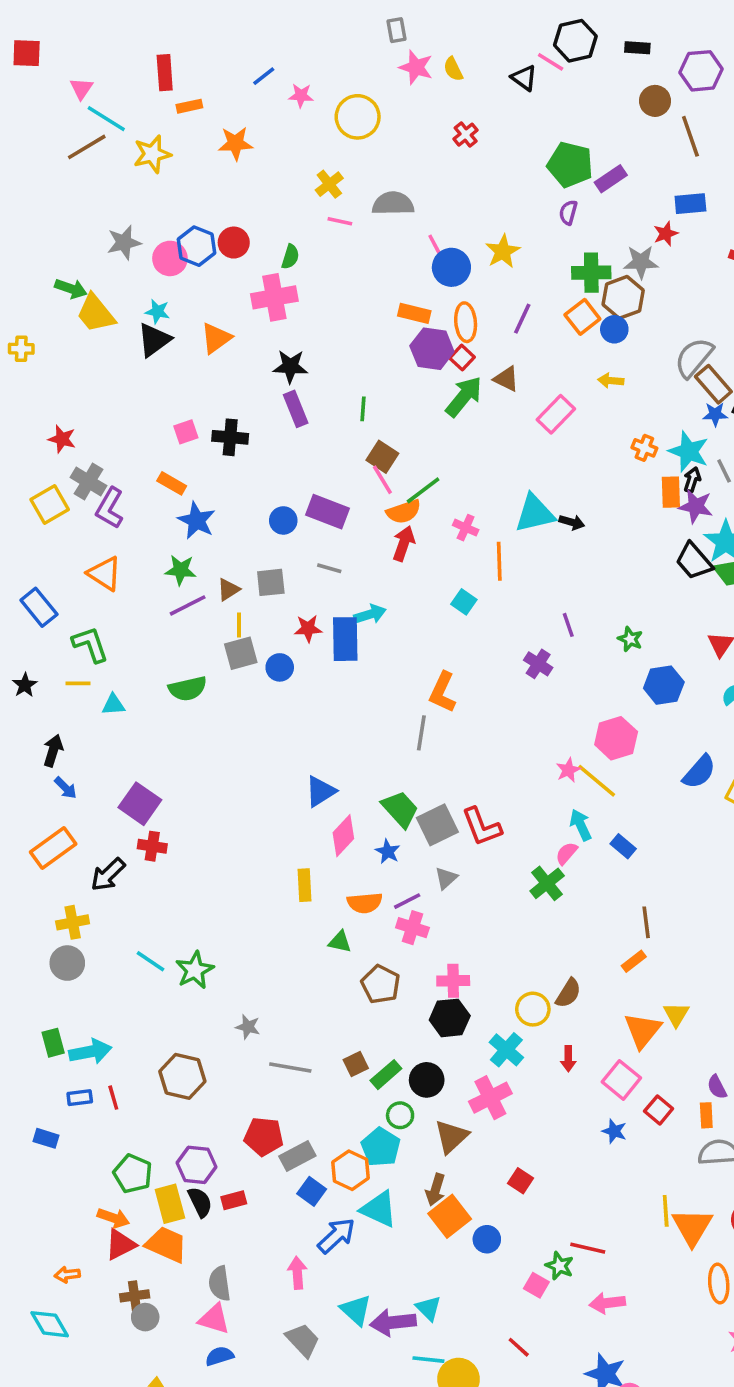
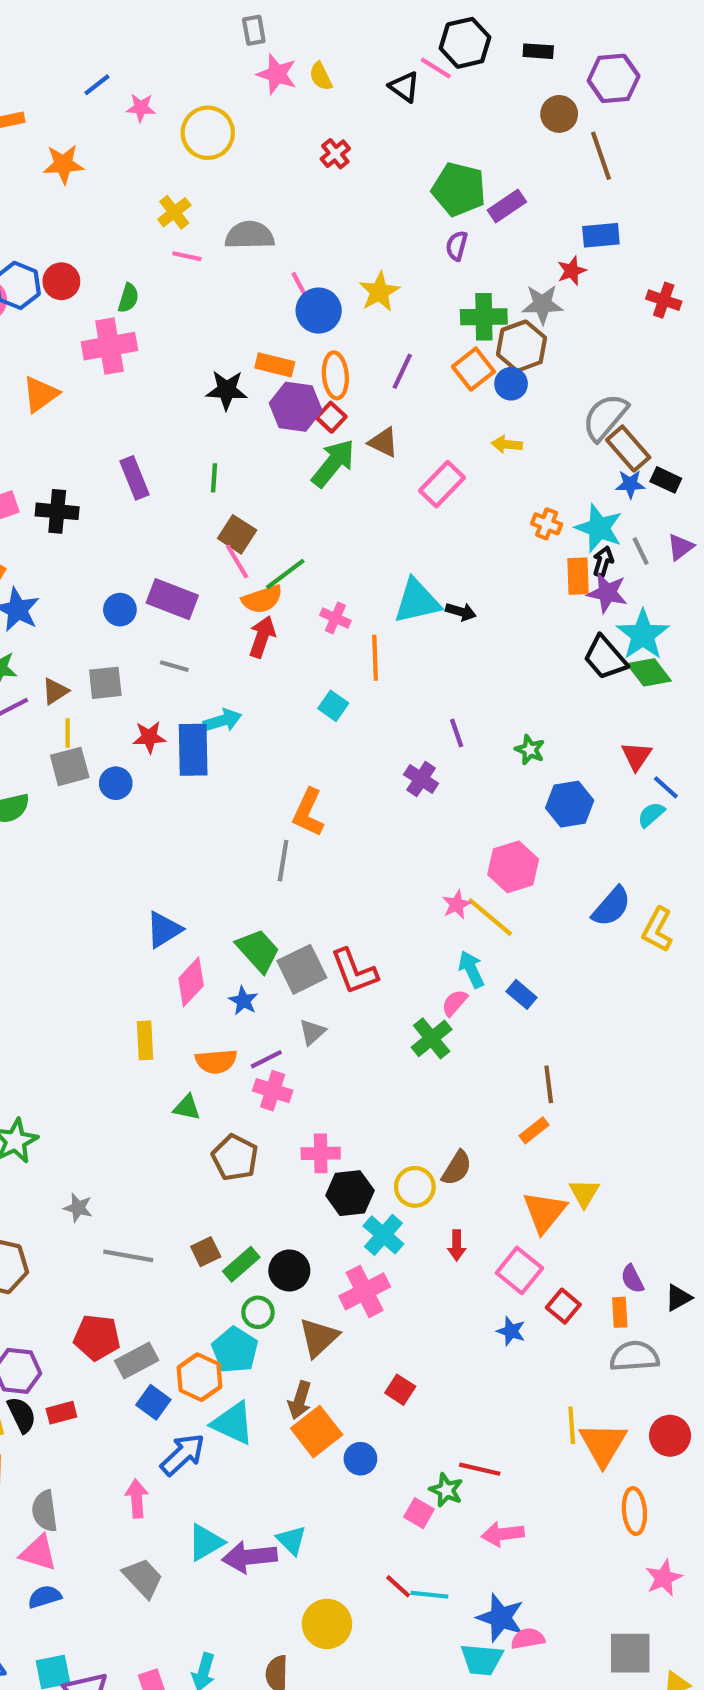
black star: (290, 366) -> (227, 390), moved
black hexagon: (450, 1018) -> (350, 1193), moved
cyan triangle: (356, 1310) -> (206, 1542), turned 48
cyan line: (428, 1360) -> (429, 1595), moved

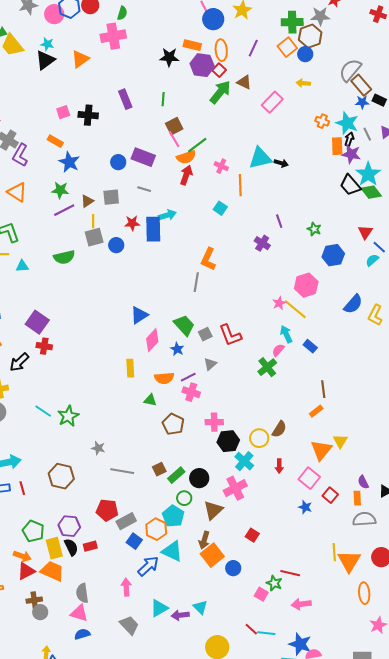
brown square: (237, 534) -> (174, 126), turned 30
gray square: (302, 969) -> (205, 334), size x0.6
purple arrow: (250, 1557) -> (180, 615), size x0.7

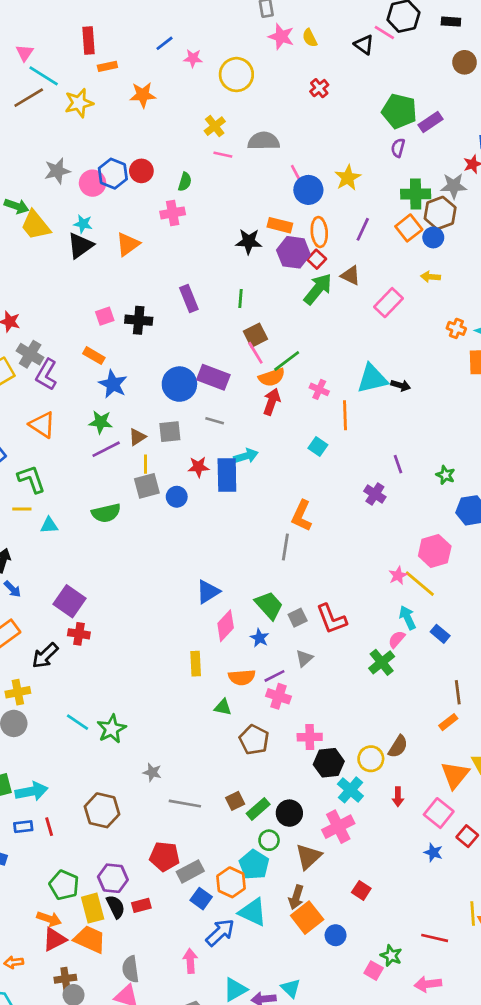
pink cross: (113, 36) -> (173, 213), size x0.7
blue circle: (118, 162) -> (179, 384), size x1.6
red line: (290, 573) -> (435, 938), moved

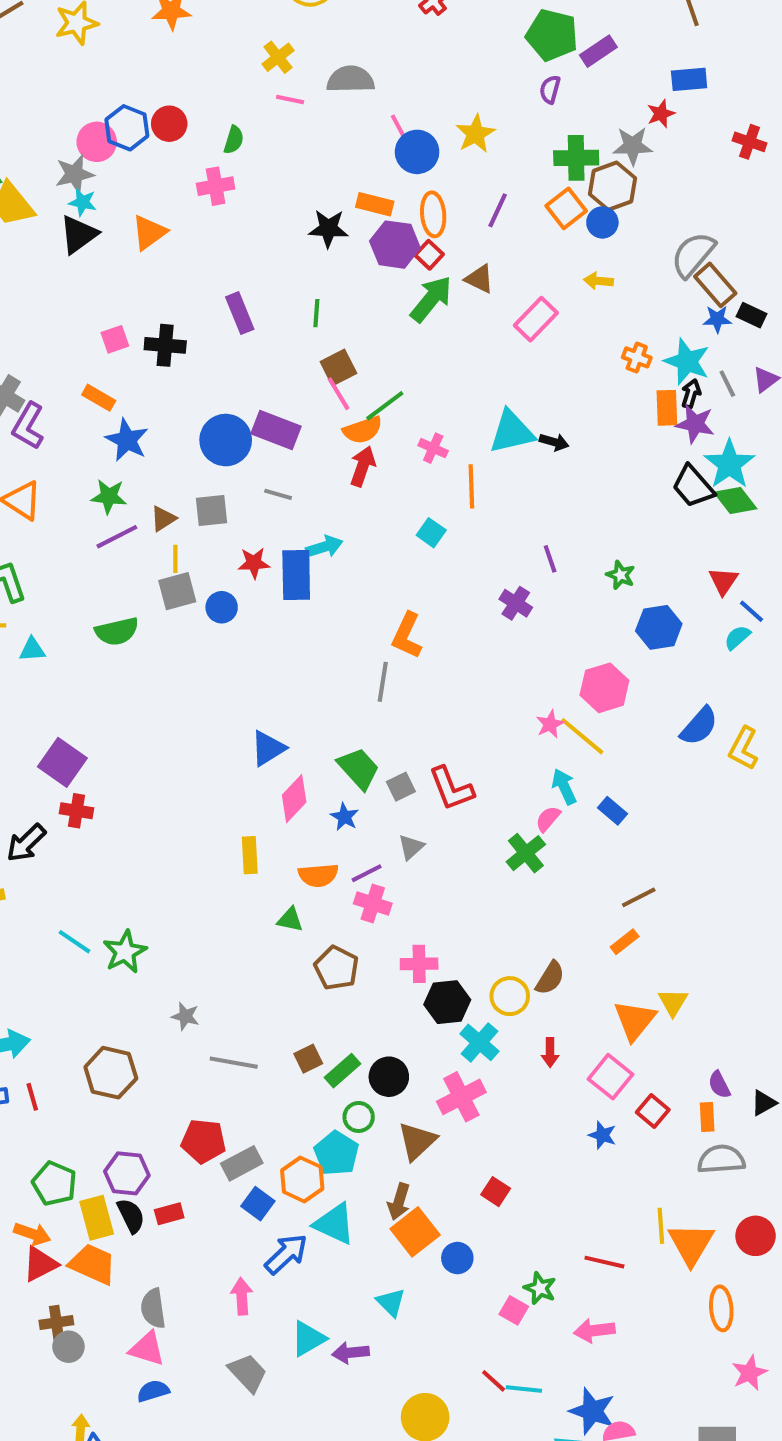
gray star: (57, 171) -> (75, 174), moved
brown line: (458, 692) -> (639, 897), turned 70
cyan triangle: (291, 988) -> (391, 1302), moved

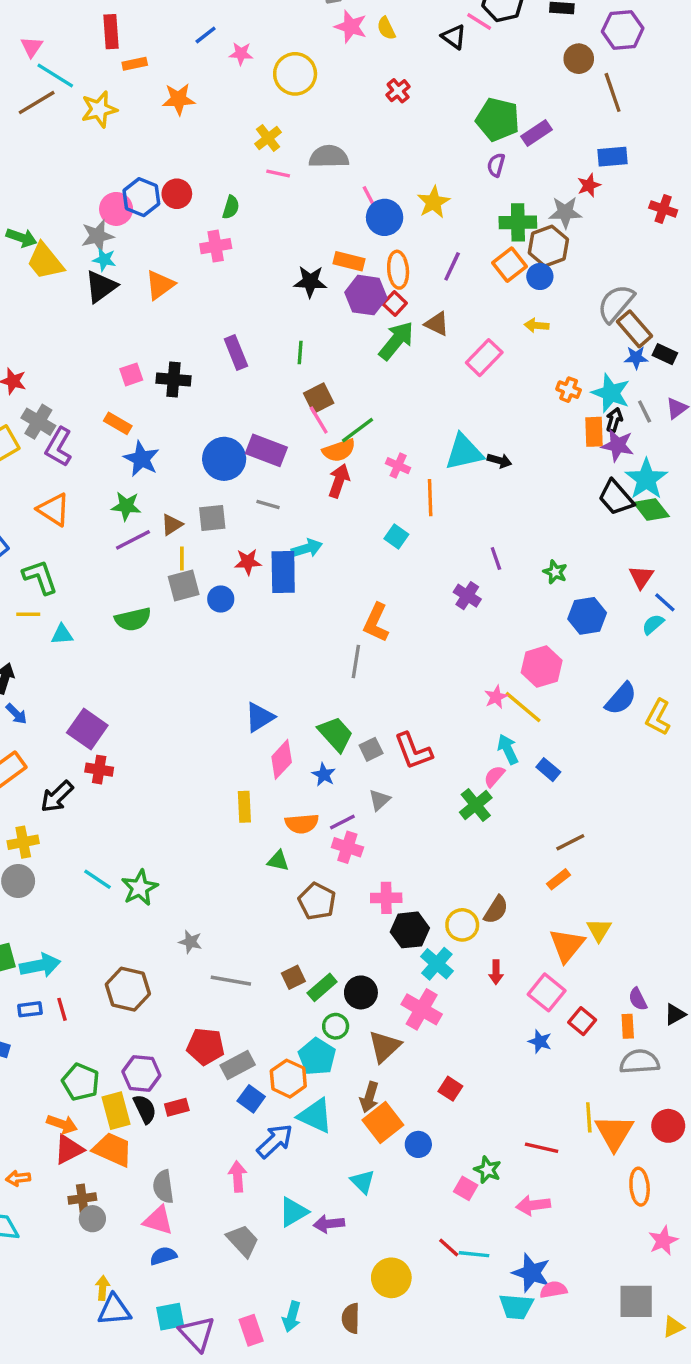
pink cross: (461, 1097) -> (422, 1009), turned -33

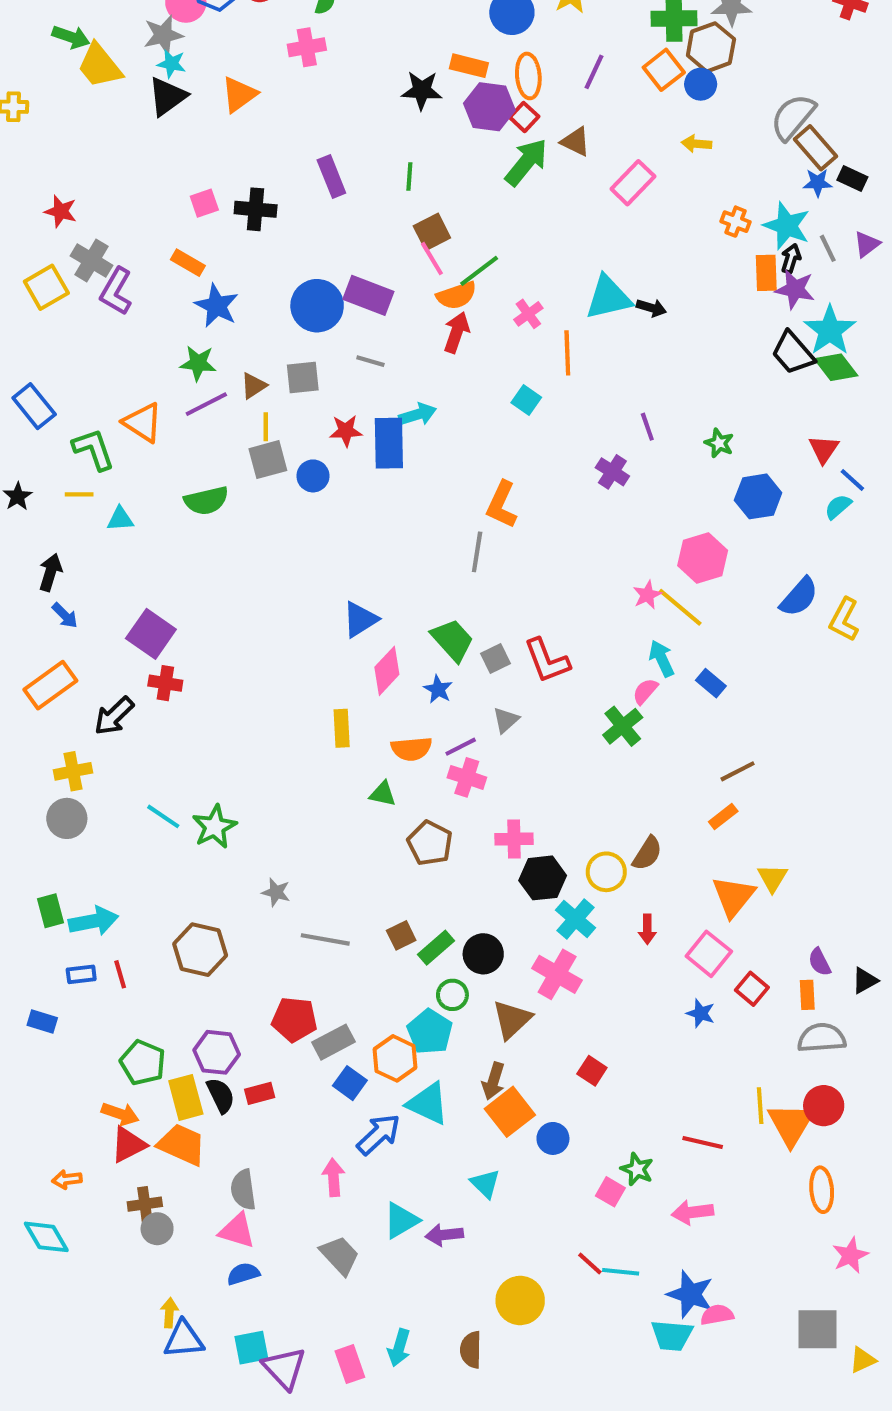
pink cross: (398, 466) -> (528, 314), turned 30
orange triangle: (54, 510) -> (143, 423), moved
red circle: (668, 1126) -> (824, 1106), moved

